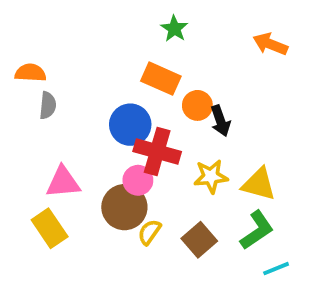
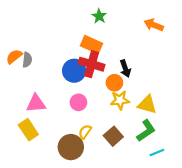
orange semicircle: (30, 73) -> (14, 57), moved, turned -42
orange circle: (197, 105) -> (114, 83), moved
red cross: (157, 151) -> (92, 64), moved
brown circle: (124, 207) -> (71, 147), moved

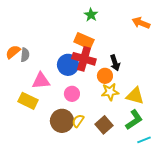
pink triangle: (36, 103) -> (41, 81), moved
yellow rectangle: (28, 130) -> (28, 101), moved, turned -30
brown circle: (71, 147) -> (62, 121), moved

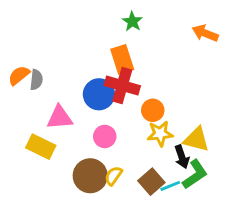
orange rectangle: (84, 41) -> (122, 59), turned 48
black arrow: (115, 63) -> (182, 157), moved
cyan line: (144, 140) -> (170, 186), moved

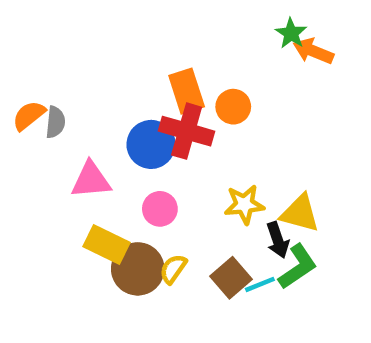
green star: (132, 22) -> (291, 33), moved
orange circle: (153, 110) -> (233, 107), moved
yellow rectangle: (41, 147) -> (107, 244), moved

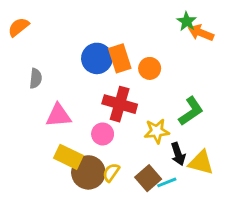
orange semicircle: (29, 116) -> (18, 27), moved
red cross: (187, 131) -> (120, 104), moved
blue circle: (151, 144) -> (97, 58), moved
yellow triangle: (300, 213) -> (201, 162), moved
green L-shape: (298, 267) -> (191, 111), moved

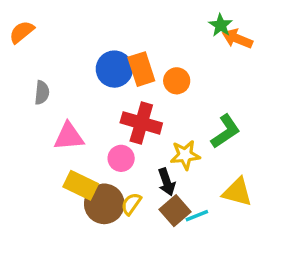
black arrow: (178, 154) -> (167, 182), moved

